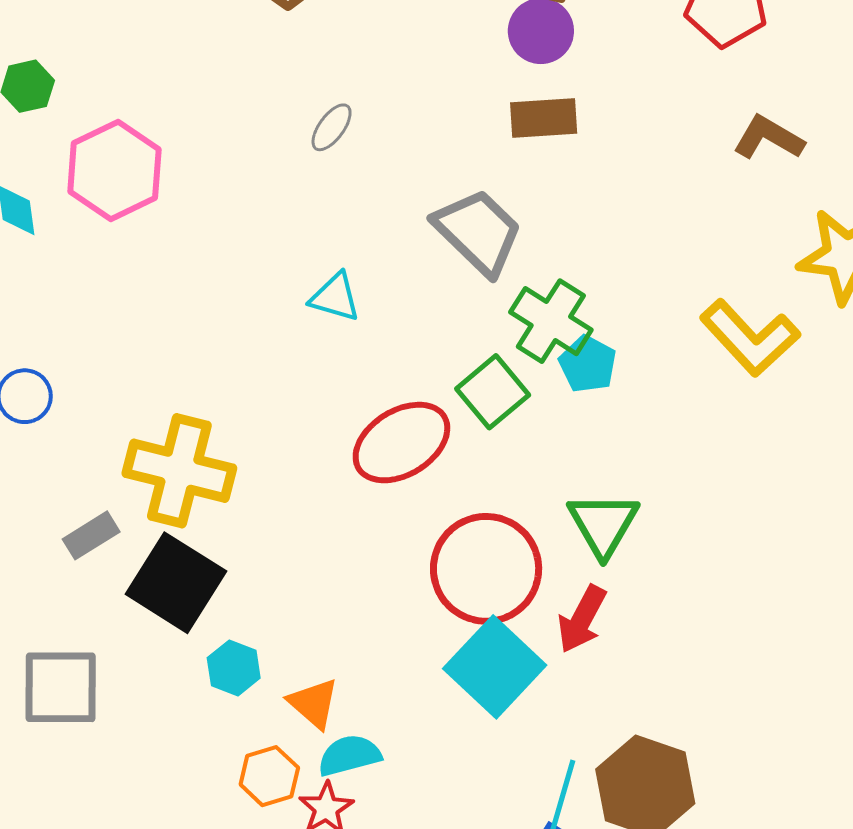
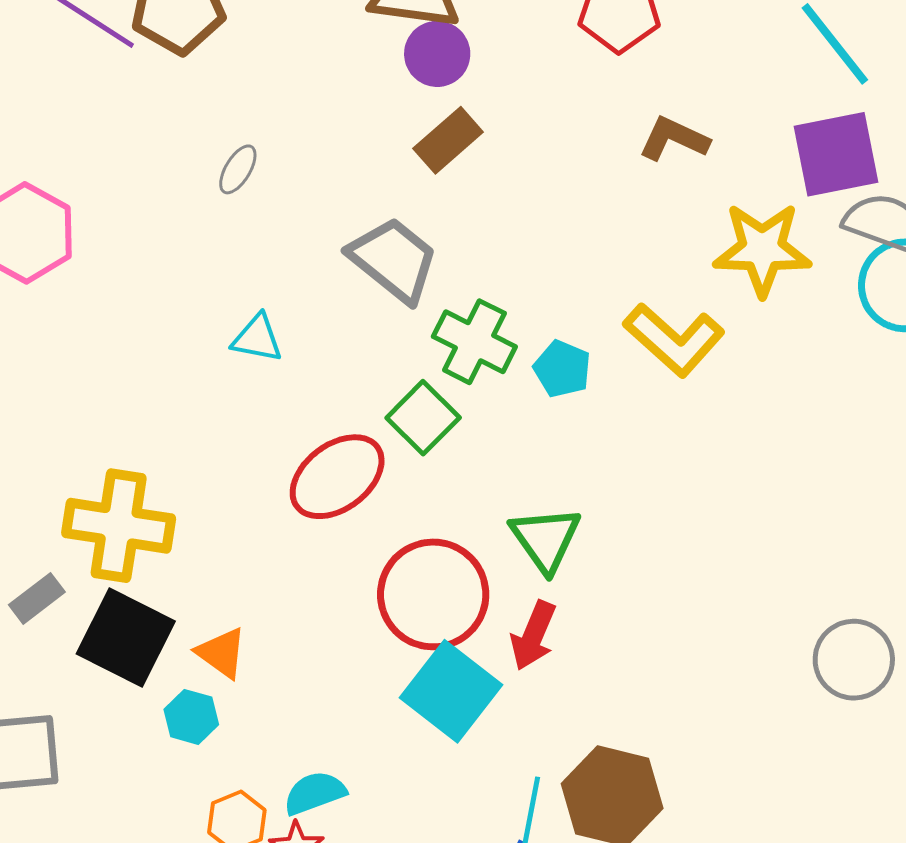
brown rectangle: (544, 118) -> (448, 140), turned -32
cyan pentagon: (588, 364) -> (562, 369), moved
orange triangle: (314, 703) -> (222, 653), moved

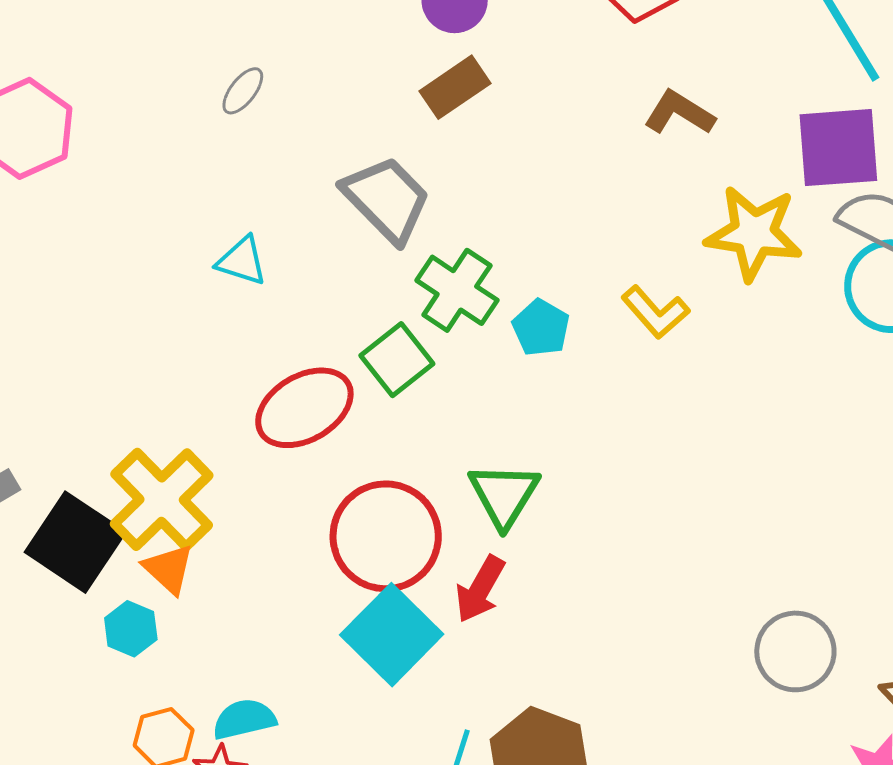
yellow L-shape: (674, 340) -> (655, 312), size x0.7
yellow cross: (119, 526) -> (162, 500), moved, turned 30

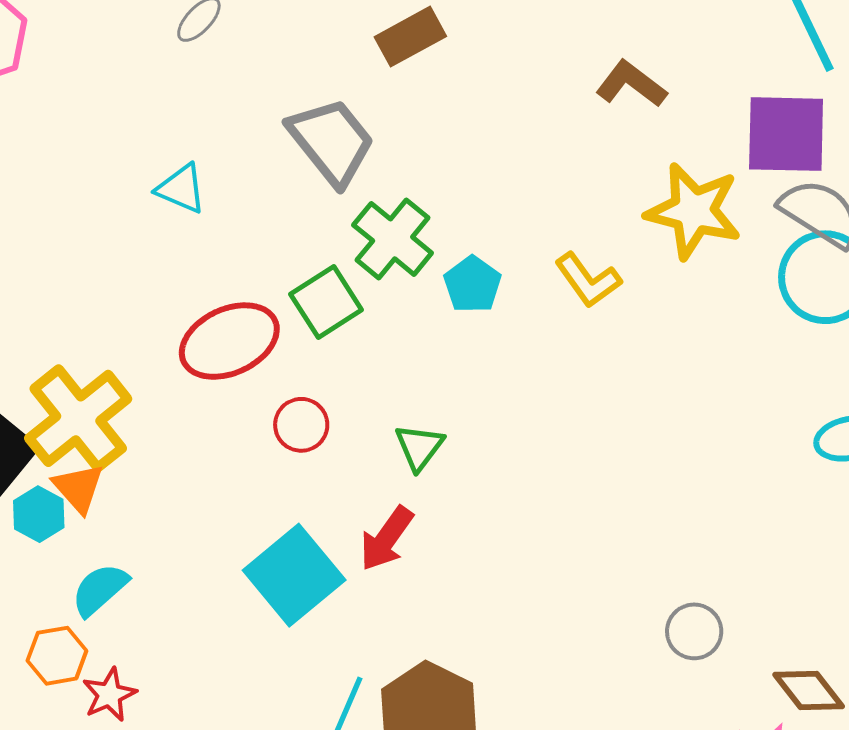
green triangle: (504, 495) -> (419, 447), size x0.7
red circle: (386, 536) -> (301, 425), moved, size x0.5
cyan hexagon: (131, 629) -> (39, 514), moved
gray circle: (795, 651) -> (694, 631), size x0.7
cyan semicircle: (244, 719) -> (100, 590), moved, turned -34

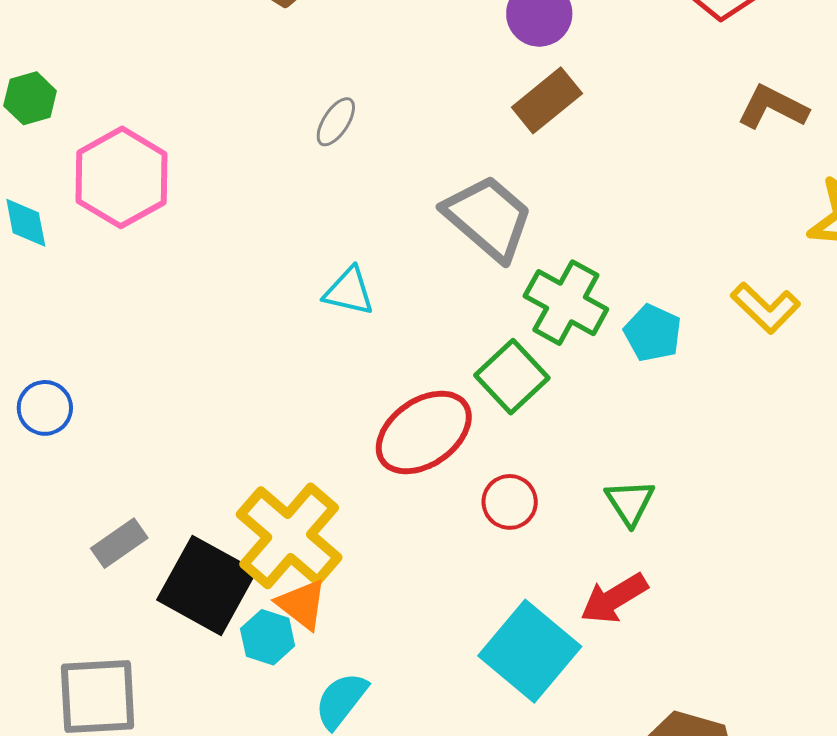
red arrow: (386, 539) -> (614, 598), turned 34

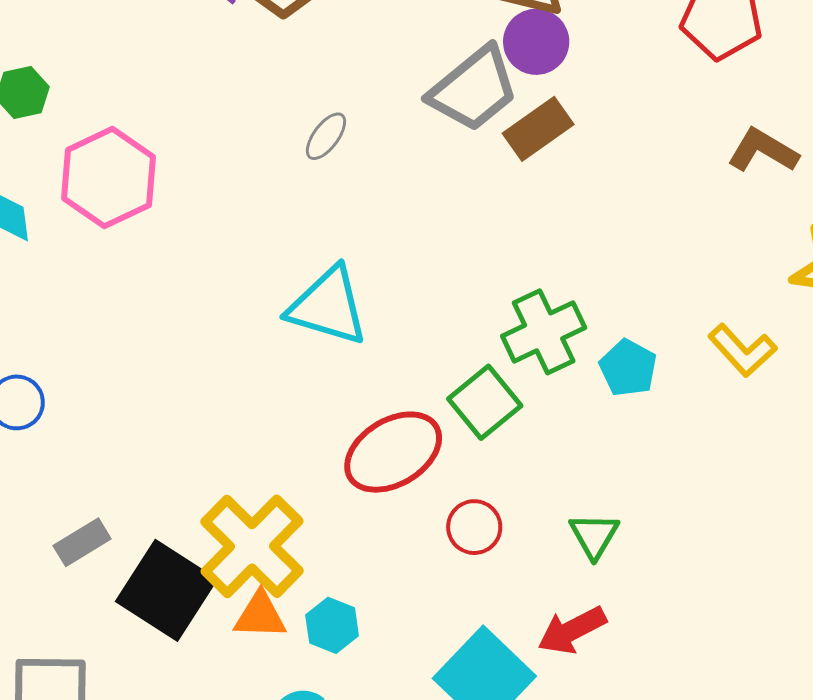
gray trapezoid: (488, 218) -> (474, 89), moved, turned 96
cyan triangle: (349, 291) -> (328, 306), size x1.6
green cross: (566, 303) -> (544, 332), turned 32
orange triangle: (302, 604) -> (260, 615), turned -40
cyan hexagon: (268, 637) -> (332, 625), moved

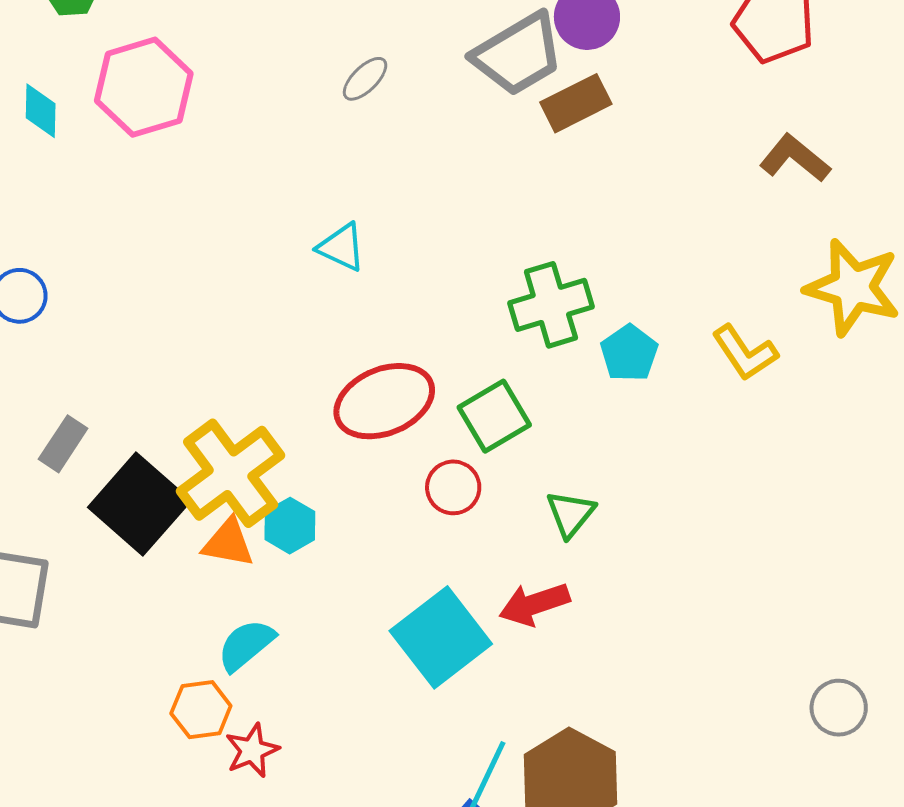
cyan triangle: (328, 306) -> (342, 247), size x0.6
green square: (485, 402) -> (494, 416), moved
gray rectangle: (82, 542) -> (63, 444), turned -34
cyan hexagon: (332, 625) -> (290, 526), moved

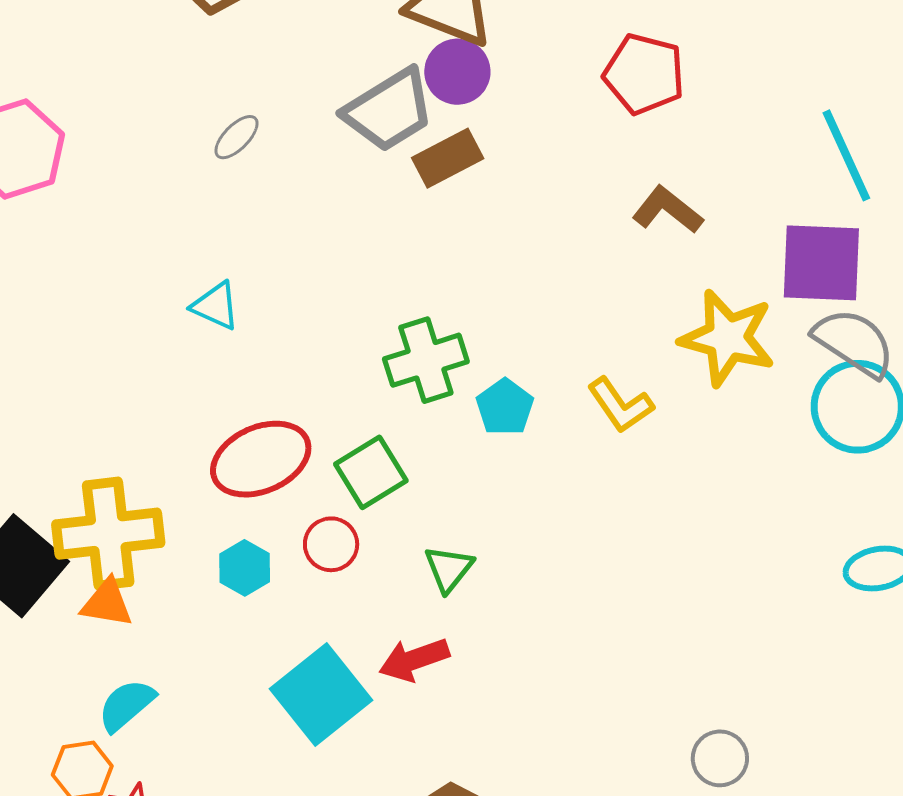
yellow cross: (231, 473) -> (108, 534), turned 31
cyan hexagon: (290, 526) -> (245, 568), moved

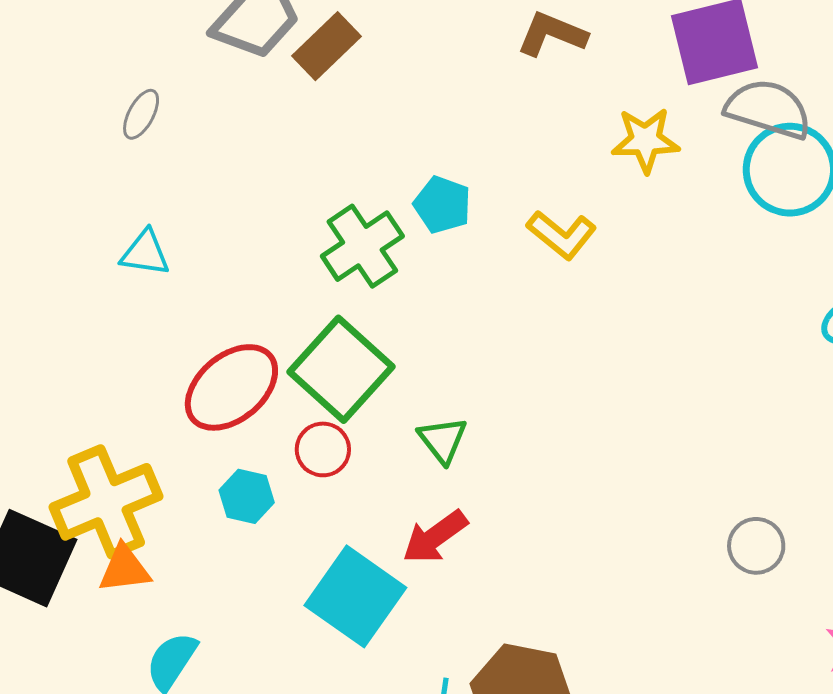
gray ellipse: (236, 137) -> (141, 114), moved
yellow star: (727, 338) -> (645, 140), size x0.7
cyan pentagon: (505, 407) -> (442, 205), moved
green square: (371, 472) -> (341, 369), size x1.4

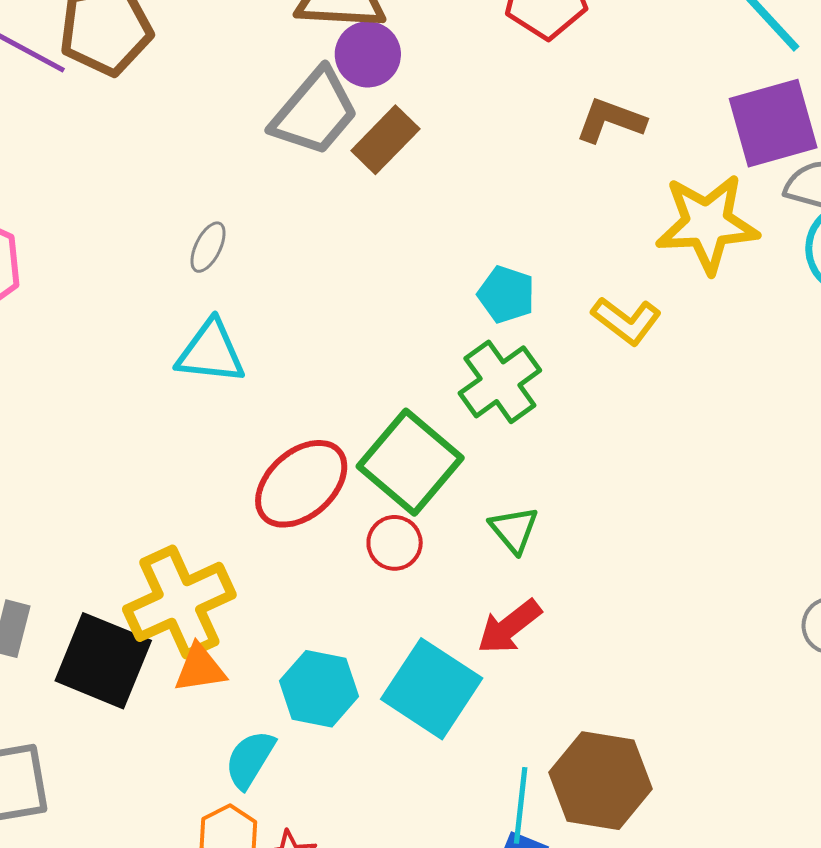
gray ellipse: (141, 114) -> (208, 247), moved
yellow star: (645, 140) -> (707, 224), size x1.5
green cross: (362, 246) -> (500, 382), moved
cyan triangle: (145, 253) -> (211, 352), size x1.4
cyan hexagon: (247, 496) -> (319, 689), moved, size x1.4

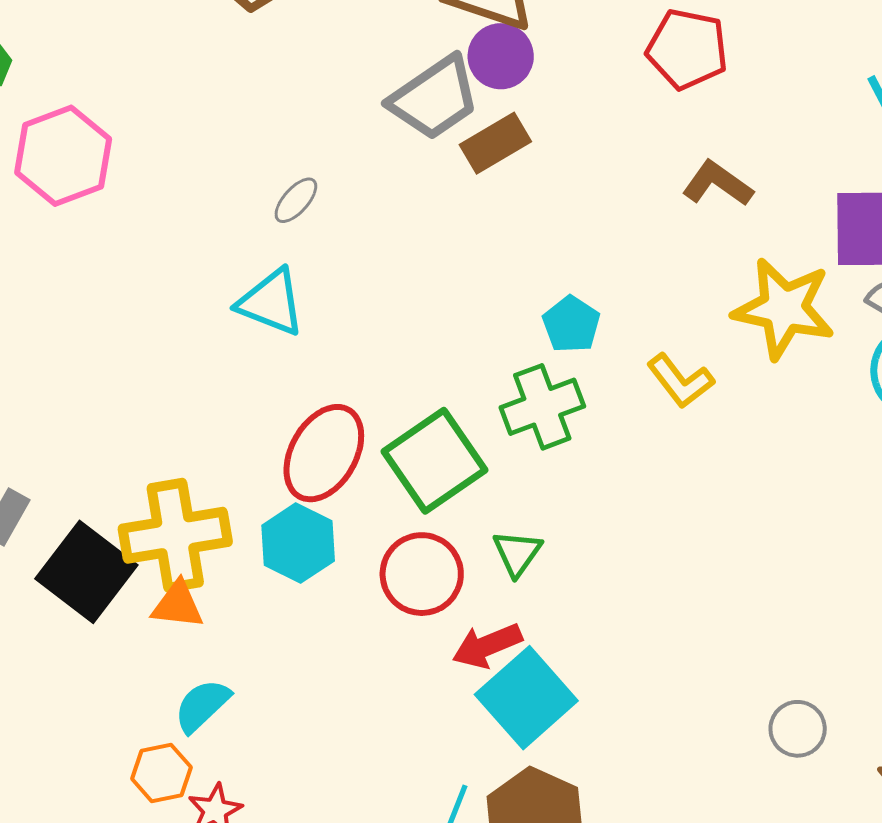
red ellipse: (301, 484) -> (324, 453), turned -34
red circle: (395, 543) -> (422, 574), moved, size x1.5
cyan hexagon: (319, 689) -> (298, 543), moved
cyan square: (432, 689) -> (526, 698), moved

